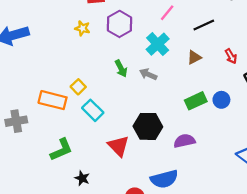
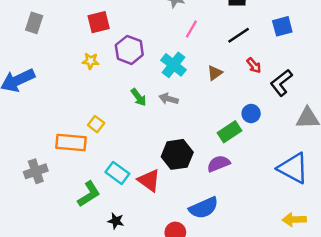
pink line: (167, 13) -> (191, 29), moved
black line: (204, 25) -> (239, 35), moved
green rectangle: (196, 101) -> (230, 132), moved
cyan rectangle: (93, 110) -> (117, 173), moved

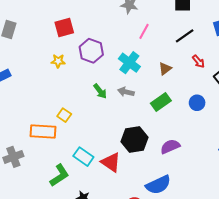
green rectangle: (230, 132) -> (161, 102), moved

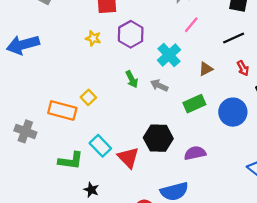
blue circle: (197, 103) -> (233, 112), size x1.6
gray cross: (13, 157) -> (25, 131), turned 30
green L-shape: (59, 175) -> (71, 161), turned 30

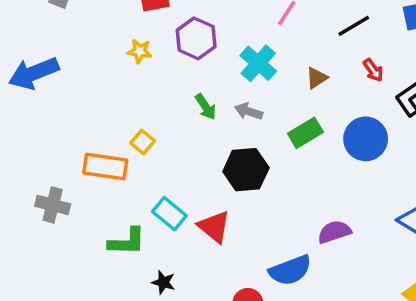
black hexagon: (158, 138) -> (246, 170), moved
purple semicircle: (195, 153) -> (334, 232), moved

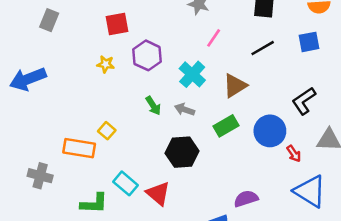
red arrow: (373, 70) -> (294, 154), moved
brown triangle: (317, 78) -> (235, 86), size x1.5

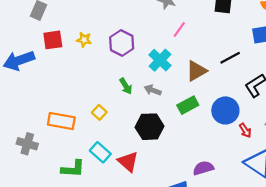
red square: (117, 24) -> (53, 40), moved
black line: (263, 48) -> (230, 58), moved
yellow star: (106, 64) -> (84, 40), moved
yellow square: (107, 131) -> (99, 112), moved

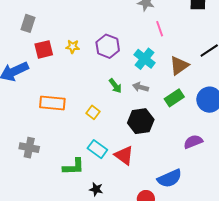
pink line: (179, 29) -> (160, 29), turned -49
orange rectangle: (61, 121) -> (52, 103), moved
purple semicircle: (203, 168) -> (193, 142), moved

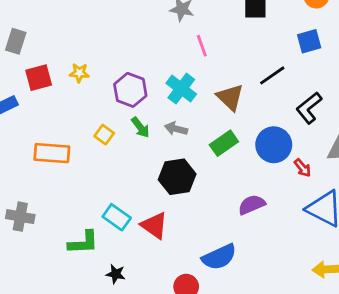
purple hexagon: (108, 46) -> (130, 90), moved
brown triangle: (179, 66) -> (230, 97), turned -40
yellow square: (93, 112) -> (104, 135), moved

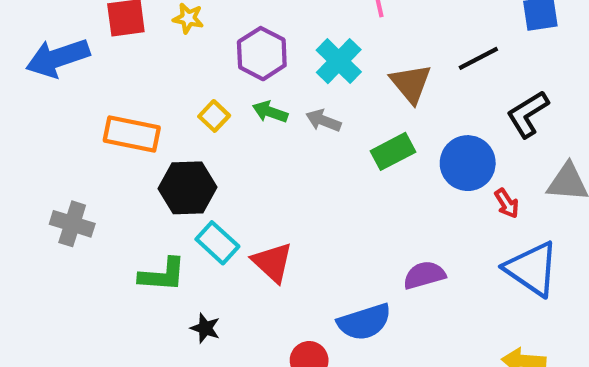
green arrow: (140, 127) -> (270, 112), turned 140
black hexagon: (177, 177) -> (188, 188), moved
purple semicircle: (252, 205) -> (424, 275), moved

